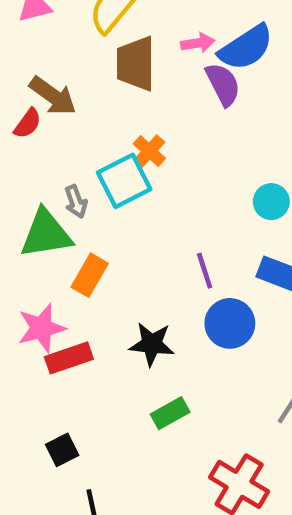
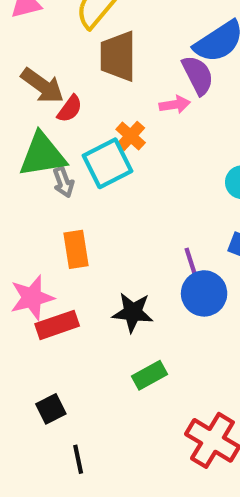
pink arrow: (198, 43) -> (175, 105), moved
red semicircle: (28, 123) -> (70, 109), moved
green triangle: (46, 234) -> (42, 155), moved
purple line: (205, 271) -> (191, 264), moved
orange rectangle: (90, 275) -> (76, 249), turned -39

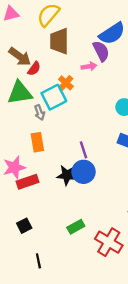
gray arrow: (63, 182) -> (40, 113), moved
purple line: (191, 264) -> (83, 150), moved
blue circle: (204, 293) -> (83, 172), moved
green rectangle: (149, 375) -> (76, 227), moved
black line: (78, 459) -> (38, 261), moved

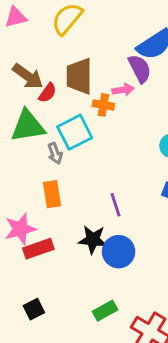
brown trapezoid: (59, 41) -> (79, 76), moved
orange cross: (66, 83) -> (103, 105), moved, turned -32
blue circle: (83, 172) -> (119, 252), moved

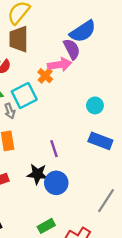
brown trapezoid: (79, 76) -> (19, 39), moved
pink arrow: (123, 90) -> (60, 65), size x1.5
orange cross: (103, 105) -> (45, 76), turned 32

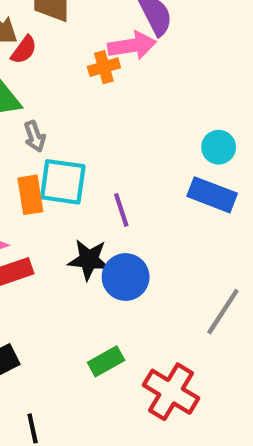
orange cross: (45, 76) -> (104, 67), turned 32
cyan square: (24, 96) -> (63, 182), moved, turned 35
cyan circle: (95, 105) -> (219, 147), moved

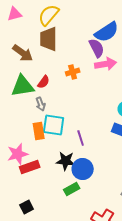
pink arrow: (132, 45) -> (106, 64), moved
red semicircle: (24, 50) -> (44, 82), moved
green rectangle: (106, 361) -> (72, 189), moved

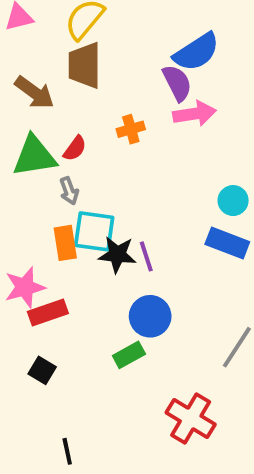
black star: (66, 161) -> (117, 255), moved
black square: (27, 207) -> (42, 370), moved, turned -32

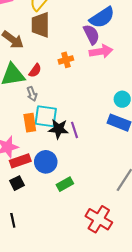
blue circle: (150, 316) -> (46, 162), moved
black square: (42, 370) -> (17, 183), moved, turned 32
black line: (67, 451) -> (13, 220), moved

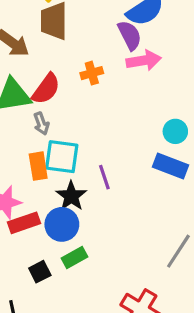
red semicircle: (35, 71) -> (46, 89), size x1.5
black star: (58, 129) -> (71, 196), moved, turned 30
black square: (17, 183) -> (40, 272), moved
green rectangle: (65, 184) -> (74, 258), moved

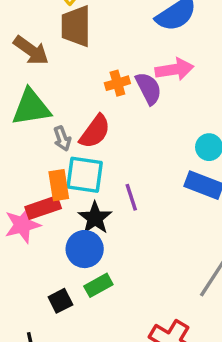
purple semicircle: (130, 35) -> (149, 88), moved
red semicircle: (46, 89) -> (95, 132), moved
red rectangle: (24, 223) -> (43, 208), moved

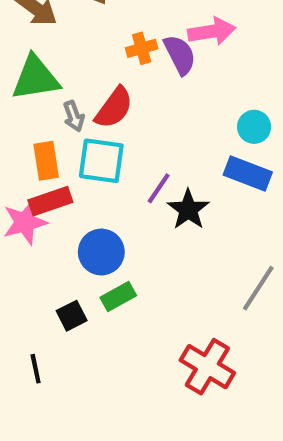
orange rectangle: (59, 185) -> (46, 161), moved
purple line: (131, 197) -> (159, 188), turned 52
black star: (95, 218) -> (188, 210), moved

